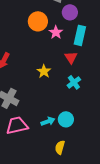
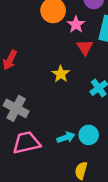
red triangle: (71, 57) -> (85, 47), moved

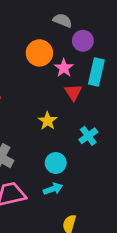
cyan circle: (89, 135) -> (56, 163), moved

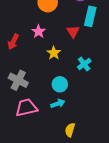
pink star: (64, 68) -> (39, 32), moved

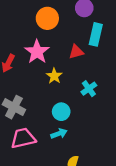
pink star: (39, 32) -> (37, 52), size x1.5
red triangle: (73, 32) -> (76, 52), turned 48

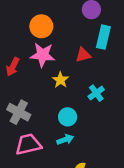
orange circle: (47, 18) -> (41, 26), moved
pink star: (37, 52) -> (43, 55), turned -30

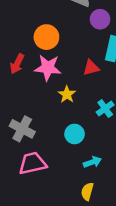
red arrow: (13, 67) -> (17, 64), moved
cyan arrow: (65, 140) -> (92, 162), moved

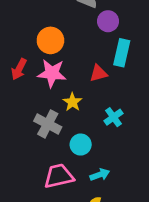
gray cross: (22, 129) -> (48, 124), moved
pink trapezoid: (32, 163) -> (59, 176), moved

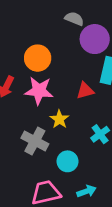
purple circle: (108, 21) -> (95, 39), size x1.4

